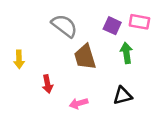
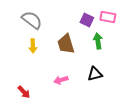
gray semicircle: (64, 26) -> (32, 20), moved
yellow arrow: (19, 59) -> (33, 46), moved
red arrow: (48, 84) -> (24, 92), moved, turned -32

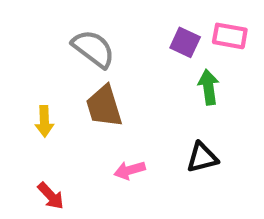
gray semicircle: (32, 20) -> (93, 49), moved
brown trapezoid: (66, 44) -> (104, 106), moved
yellow arrow: (33, 46) -> (44, 121), moved

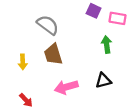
purple square: (185, 42) -> (94, 11), moved
pink arrow: (130, 170) -> (66, 87), size x1.5

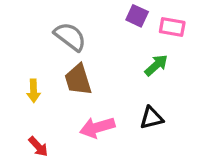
green arrow: (107, 45) -> (156, 65), turned 56

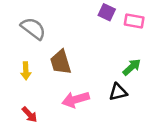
gray semicircle: (70, 37) -> (33, 28), moved
green arrow: (156, 65) -> (132, 67), moved

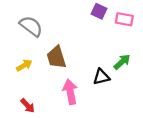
yellow arrow: (26, 71) -> (24, 65), turned -119
black triangle: (118, 92) -> (101, 77), moved
pink arrow: (76, 100) -> (70, 92), turned 95

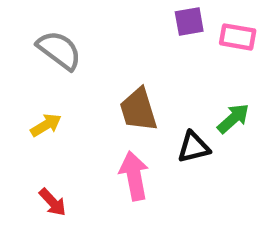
purple square: (99, 11) -> (189, 22), turned -35
brown trapezoid: (56, 57) -> (138, 110), moved

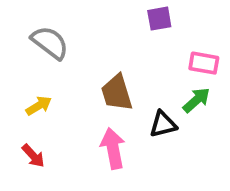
pink rectangle: (238, 37) -> (204, 63), moved
red arrow: (53, 202) -> (33, 156), moved

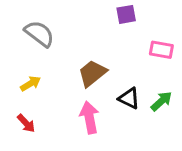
brown trapezoid: (117, 93) -> (92, 73), turned 68
green arrow: (196, 100) -> (161, 101), moved
black triangle: (163, 124) -> (129, 98), turned 40

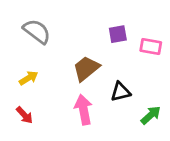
purple square: (126, 14) -> (118, 34), moved
black triangle: (129, 98) -> (121, 92), turned -40
green arrow: (161, 101) -> (151, 115), moved

